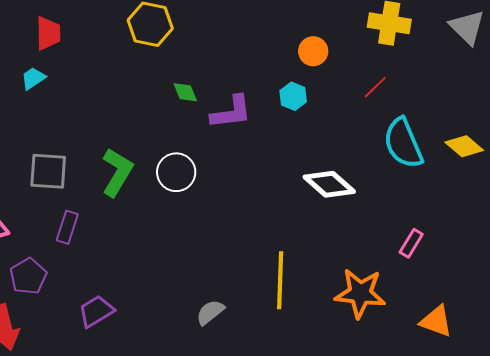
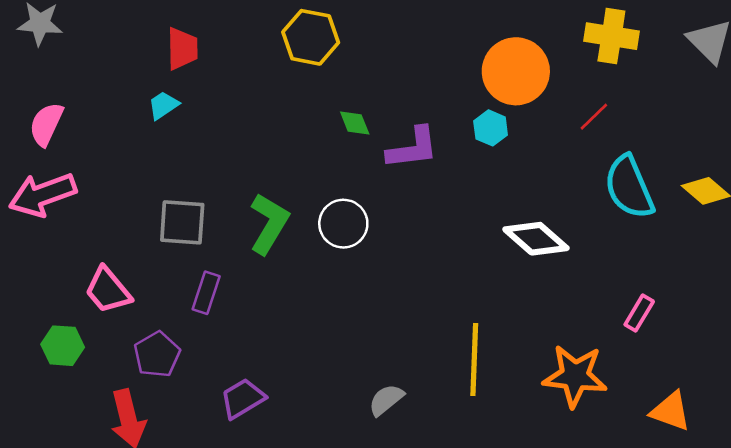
orange circle: (313, 51) -> (516, 71), size x1.8

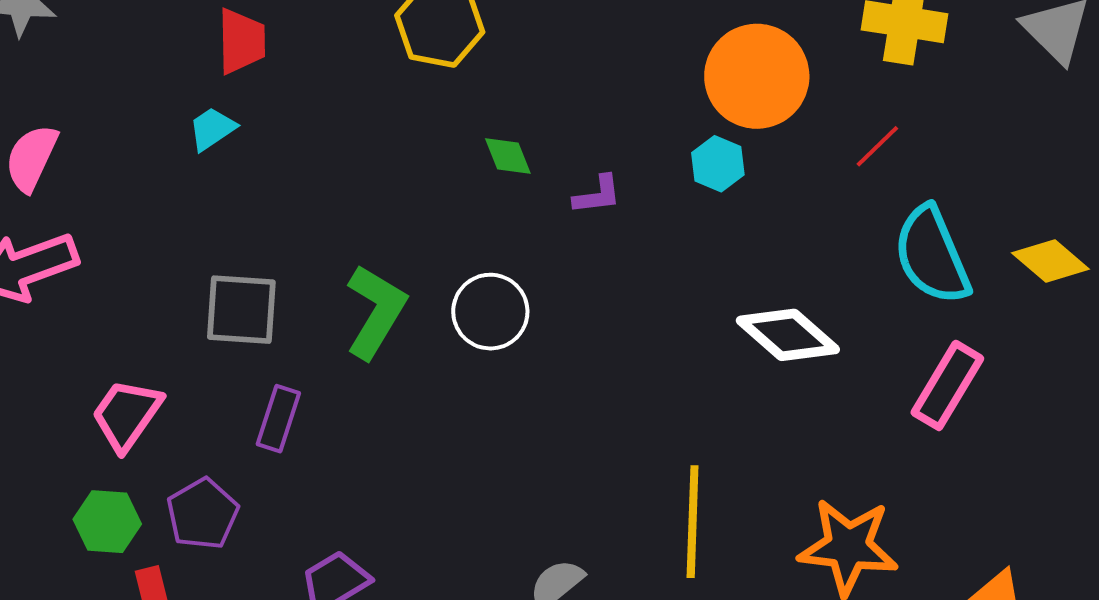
purple L-shape: (413, 148) -> (597, 195), size x0.6
pink trapezoid: (108, 290) -> (127, 415), turned 75
pink rectangle: (639, 313) -> (947, 385), moved, size x1.5
green hexagon: (63, 346) -> (107, 522), moved

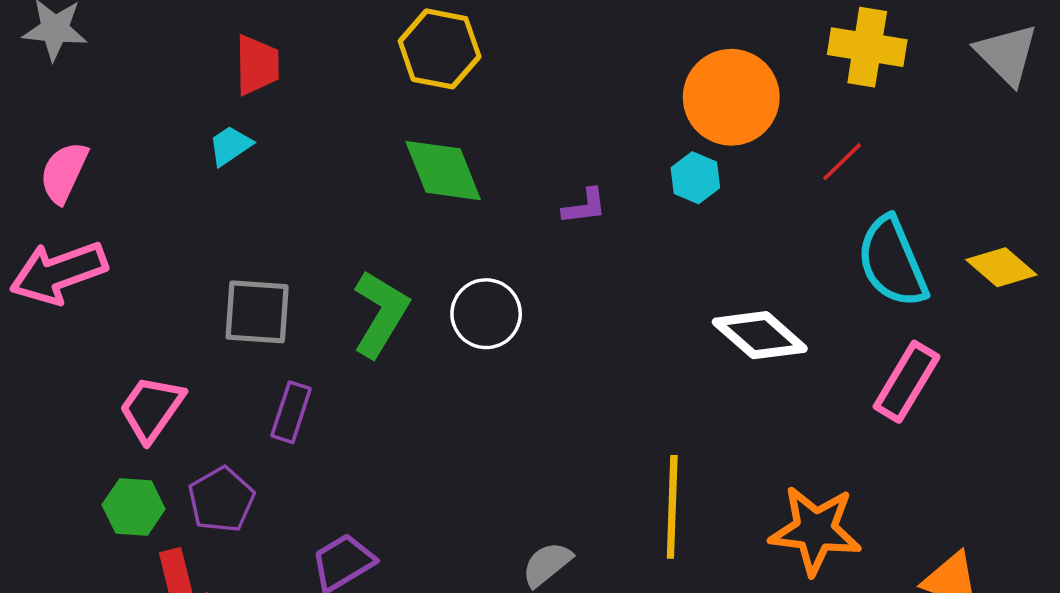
green diamond: (508, 156) -> (443, 171), moved, size x1.8

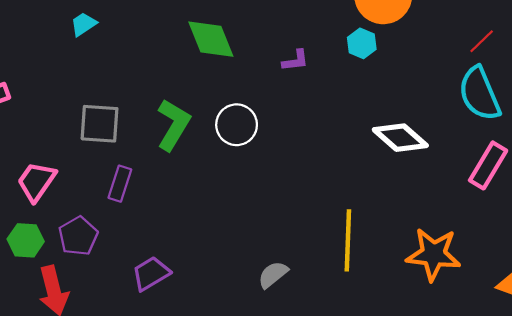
red line: (842, 162) -> (482, 41), moved

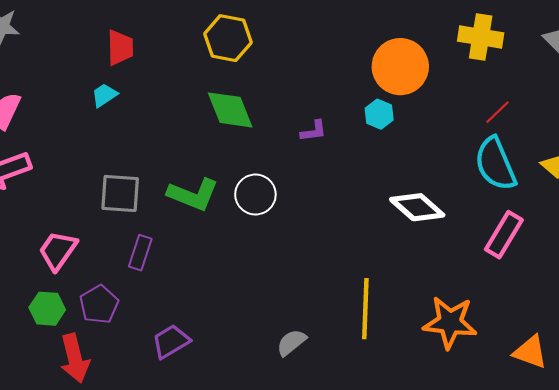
green L-shape: (173, 125) -> (193, 195), turned 81

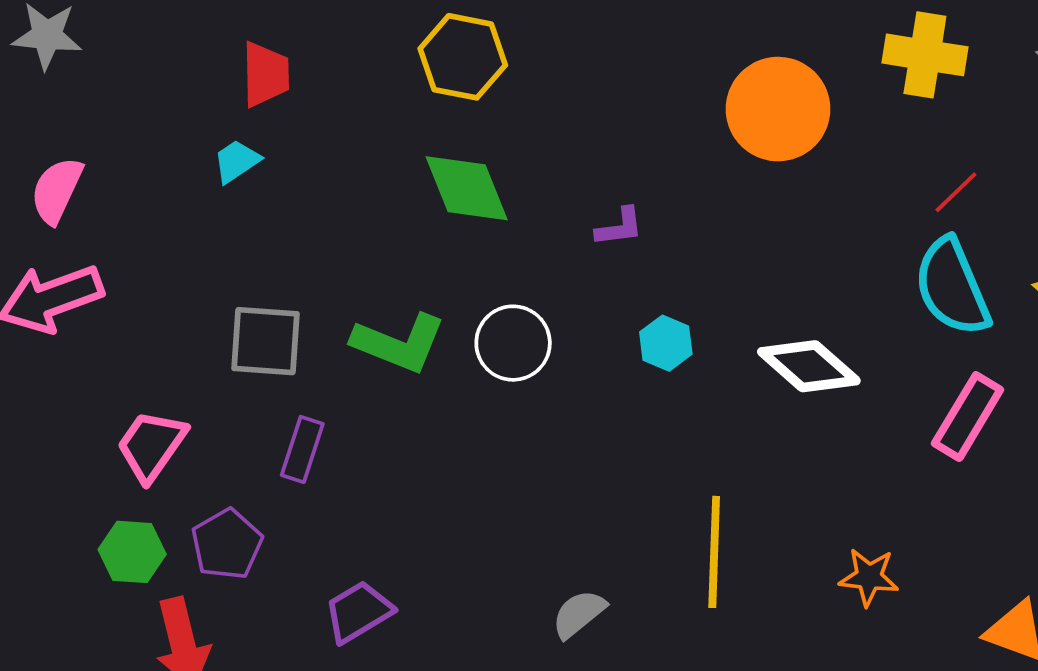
cyan hexagon: (379, 114) -> (666, 343), moved
orange star: (450, 322) -> (869, 577), size x0.6

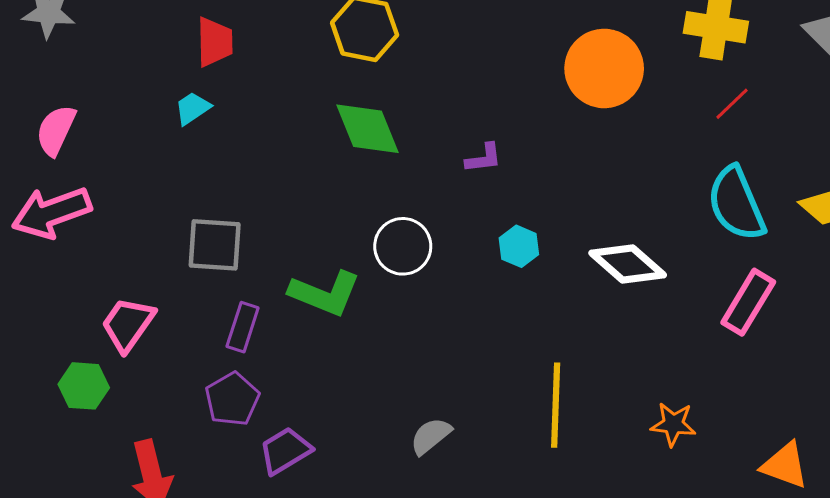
red line: (956, 192) -> (732, 104), moved
green L-shape: (399, 343) -> (325, 293), moved
purple pentagon: (227, 544) -> (232, 399), moved
green hexagon: (132, 552) -> (84, 386), moved
gray semicircle: (579, 614) -> (431, 436), moved

